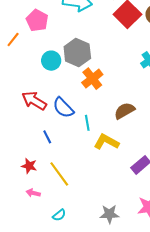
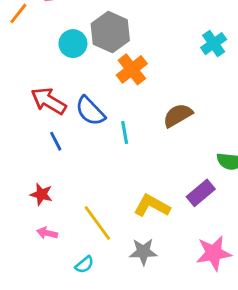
blue line: (47, 137) -> (56, 141), moved
yellow L-shape: (106, 142) -> (152, 206), moved
yellow line: (59, 174) -> (97, 223), moved
gray star: (109, 214) -> (143, 252), moved

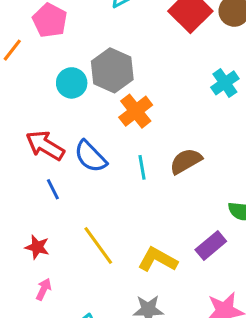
cyan line: (125, 133) -> (142, 167), moved
yellow line: (97, 223) -> (98, 246), moved
pink arrow: (47, 233) -> (43, 289), turned 102

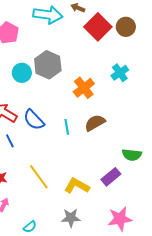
orange cross: (136, 111) -> (84, 88), moved

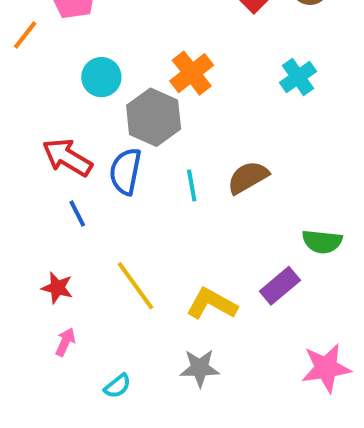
gray hexagon: (48, 65) -> (154, 117), moved
orange cross: (84, 88) -> (192, 73), moved
blue semicircle: (34, 120) -> (125, 171), turned 55
pink star: (120, 219) -> (326, 368), moved

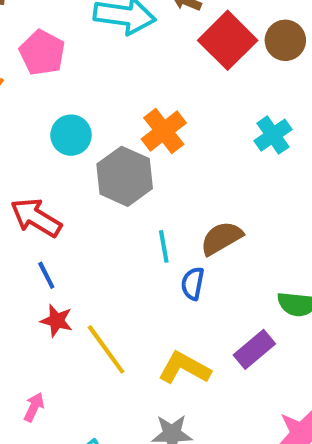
blue semicircle: (125, 171) -> (193, 283), moved, size x0.7
red star: (57, 288) -> (57, 321), moved

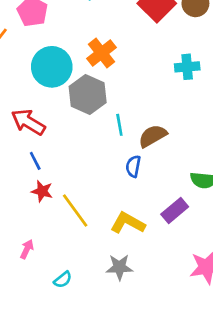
orange cross: (164, 131) -> (101, 53), moved
cyan circle: (71, 135) -> (52, 67), size x1.5
cyan cross: (273, 135) -> (187, 67), turned 30
cyan line: (164, 246) -> (119, 125), moved

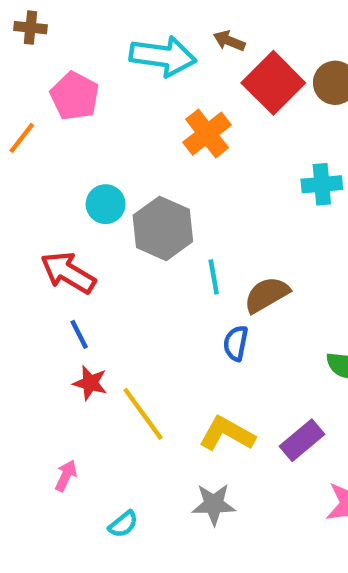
orange cross: (101, 53) -> (207, 134), moved
cyan circle: (52, 67) -> (106, 204), moved, size x0.6
purple rectangle: (175, 211) -> (302, 440), moved

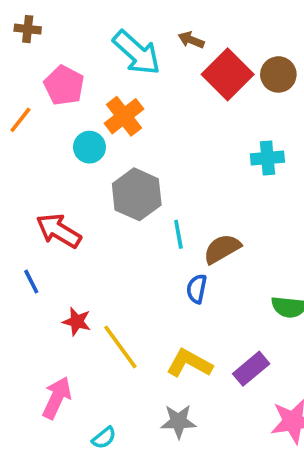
cyan arrow: (163, 56) -> (137, 53), turned 34
orange cross: (207, 134) -> (124, 116), moved
cyan circle: (106, 204) -> (89, 147), moved
blue line: (79, 334) -> (31, 282), moved
pink arrow: (66, 476) -> (57, 398), size x1.6

